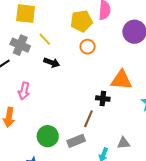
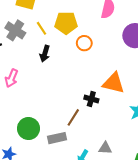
yellow pentagon: (81, 21) -> (66, 23), moved
black arrow: (52, 63) -> (45, 54), turned 77

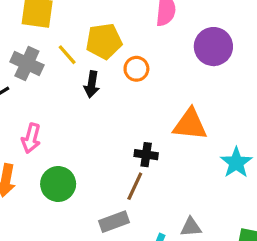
black arrow: (45, 54) -> (92, 84), moved
black cross: (91, 99) -> (146, 155), moved
green circle: (28, 129) -> (58, 184), moved

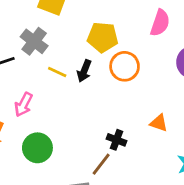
yellow line: (67, 55) -> (57, 72), moved, turned -36
orange circle: (136, 69) -> (125, 66), size x1.4
orange triangle: (190, 124) -> (159, 123), size x0.6

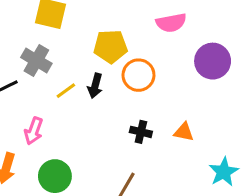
pink semicircle: (160, 23) -> (171, 23), turned 68
yellow line: (57, 72) -> (66, 91), turned -54
black cross: (116, 140) -> (141, 132), moved

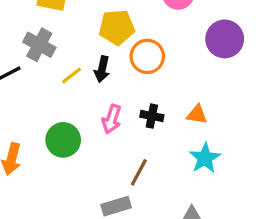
pink arrow: (34, 131) -> (112, 119), moved
cyan star: (224, 172) -> (205, 158), moved
green circle: (55, 176) -> (63, 140), moved

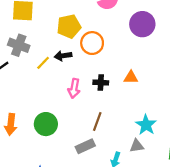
black arrow: (102, 69) -> (63, 56), turned 77
green circle: (63, 140) -> (46, 124), moved
cyan star: (205, 158) -> (146, 125), moved

